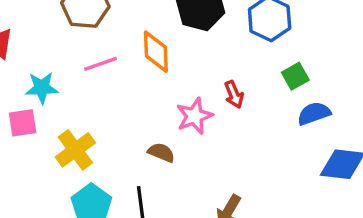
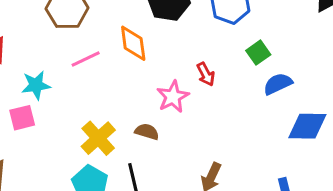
yellow cross: (75, 150) -> (98, 138), moved

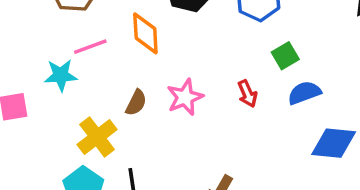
red arrow: (206, 74) -> (247, 94), moved
cyan star: (36, 85) -> (61, 75), moved
brown semicircle: (147, 132) -> (136, 103), moved, turned 95

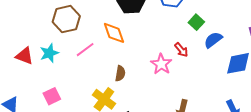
cyan star: (61, 75) -> (49, 53), moved
pink star: (185, 97) -> (161, 64), moved

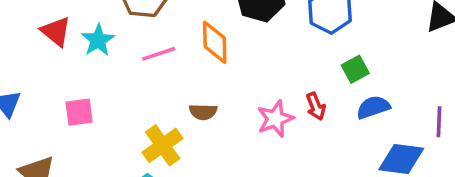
cyan star: (49, 53) -> (98, 40), turned -30
brown semicircle: (120, 73) -> (203, 112), turned 63

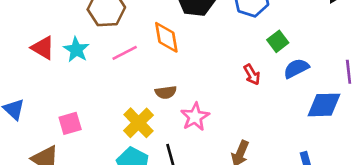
pink square: (79, 112) -> (70, 123), moved
pink star: (275, 119) -> (195, 117), moved

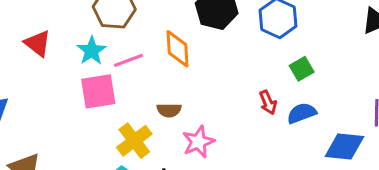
cyan star: (76, 50) -> (92, 51), moved
blue semicircle: (296, 68) -> (302, 113), moved
pink square: (70, 123) -> (98, 91), moved, size x1.4

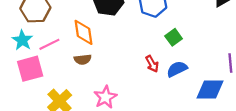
brown semicircle: (169, 110) -> (83, 59), moved

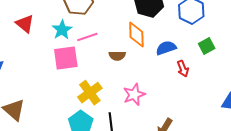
orange diamond: (83, 32) -> (136, 35), moved
blue semicircle: (177, 69) -> (166, 48), moved

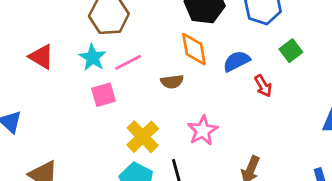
pink square: (66, 58) -> (103, 95), size x0.7

